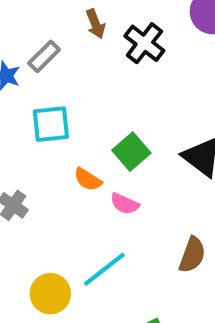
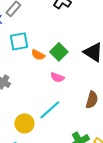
orange semicircle: (88, 179) -> (38, 55), moved

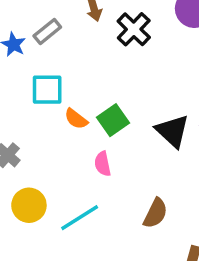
pink semicircle: (57, 77) -> (103, 164), turned 48
yellow circle: (24, 123) -> (29, 205), moved

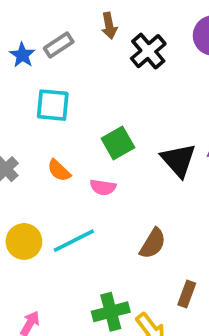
orange semicircle: (76, 119) -> (59, 170), moved
pink semicircle: (103, 164) -> (103, 187), turned -75
yellow circle: (29, 205) -> (24, 241), moved

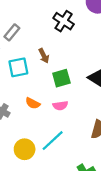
brown arrow: (109, 26) -> (44, 56), moved
green square: (118, 143) -> (61, 78), turned 30

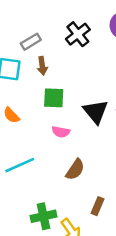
gray rectangle: (12, 32) -> (31, 42), moved
pink semicircle: (60, 106) -> (61, 132), moved

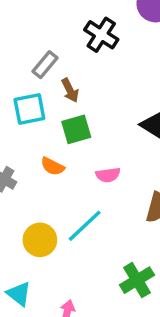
green square: (54, 98) -> (76, 129), moved
pink semicircle: (61, 132) -> (108, 175), moved

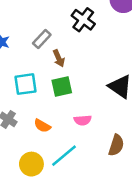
cyan square: (29, 109) -> (26, 84), moved
orange semicircle: (53, 166) -> (42, 126), moved

